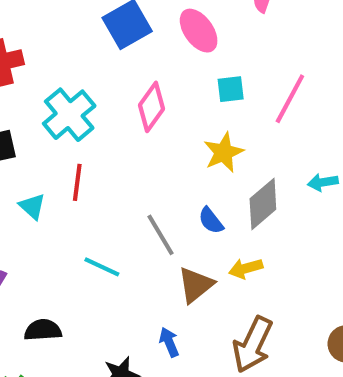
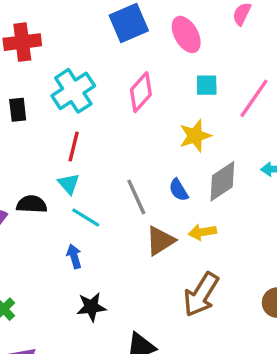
cyan triangle: (32, 206) -> (69, 184), moved
black semicircle: (43, 330) -> (32, 204), moved
blue arrow: (169, 342) -> (74, 256), moved

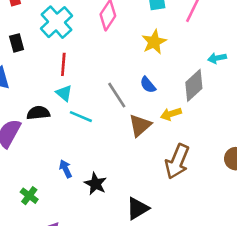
gray diamond: (222, 181) -> (194, 85), moved
blue arrow: (74, 256) -> (66, 169), moved
black star: (91, 307) -> (96, 184), turned -30

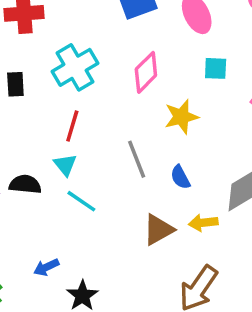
yellow star: (154, 42) -> (181, 117), moved
gray line: (117, 95) -> (137, 159), moved
blue arrow: (66, 169) -> (46, 267), turned -102

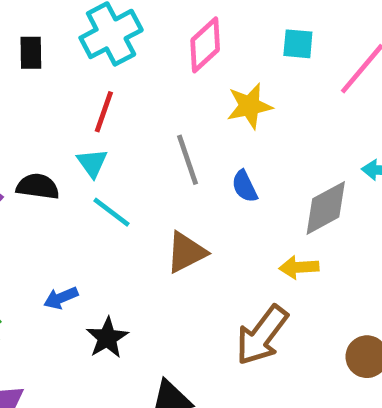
yellow arrow: (203, 223) -> (299, 267), moved
brown triangle: (158, 230) -> (186, 252), moved

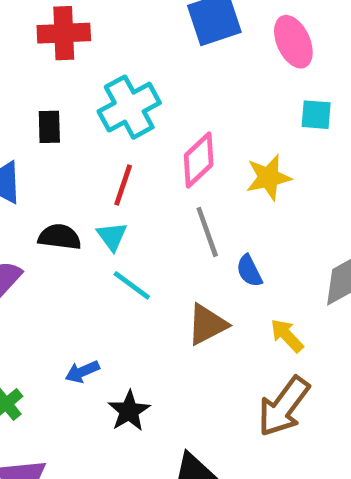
pink diamond: (205, 45) -> (199, 160), moved
black semicircle: (38, 186) -> (60, 237), moved
blue semicircle: (245, 186) -> (249, 271), moved
yellow arrow: (299, 267) -> (287, 336), moved, turned 51

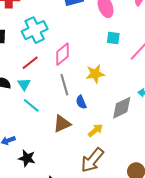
yellow star: (268, 177) -> (95, 74), moved
red line: (123, 185) -> (30, 63), turned 30
yellow arrow: (287, 336) -> (95, 130), turned 91
black star: (129, 411) -> (27, 158), turned -30

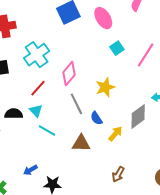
cyan square: (113, 38) -> (117, 48), turned -32
brown triangle: (62, 124) -> (81, 143), turned 36
yellow arrow: (95, 130) -> (115, 134), moved
brown arrow: (92, 160) -> (118, 174), size x0.6

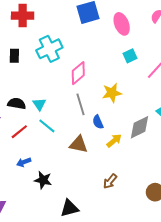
red line: (38, 88) -> (19, 132), moved

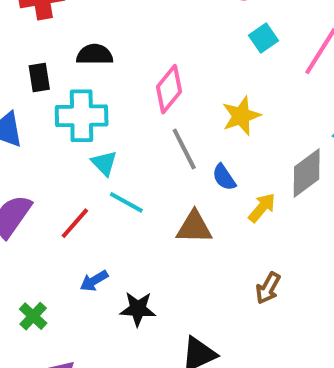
cyan cross: (49, 49) -> (82, 116), moved, turned 35
black semicircle: (17, 104) -> (95, 55), moved

